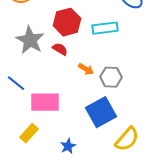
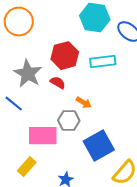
gray hexagon: (111, 77) -> (69, 121), moved
blue line: (16, 83) -> (14, 104), moved

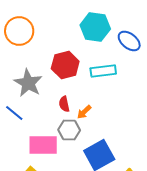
red semicircle: (58, 83) -> (64, 104), moved, turned -133
orange arrow: (84, 103) -> (84, 112), turned 105

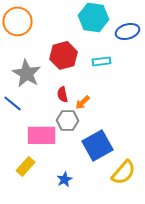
blue ellipse: (129, 41) -> (128, 31), turned -55
cyan rectangle: (103, 71) -> (102, 61), size x0.7

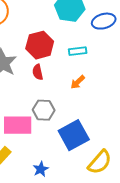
red semicircle: (62, 94) -> (38, 72), moved
orange arrow: (82, 102) -> (78, 82), moved

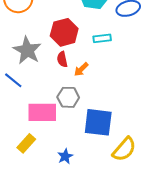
orange arrow: (78, 82) -> (81, 69), moved
blue square: (74, 135) -> (98, 122), turned 36

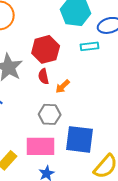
cyan rectangle: (102, 38) -> (90, 46), moved
pink rectangle: (42, 112) -> (41, 146), moved

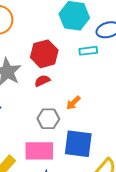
red semicircle: (44, 76) -> (42, 81), turned 77
orange arrow: (63, 86) -> (73, 103), moved

